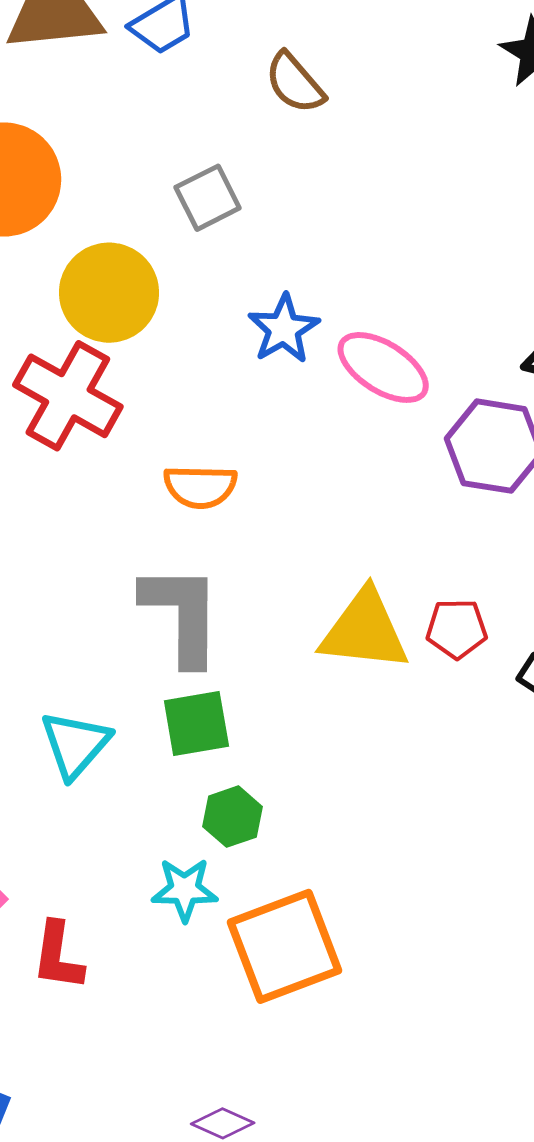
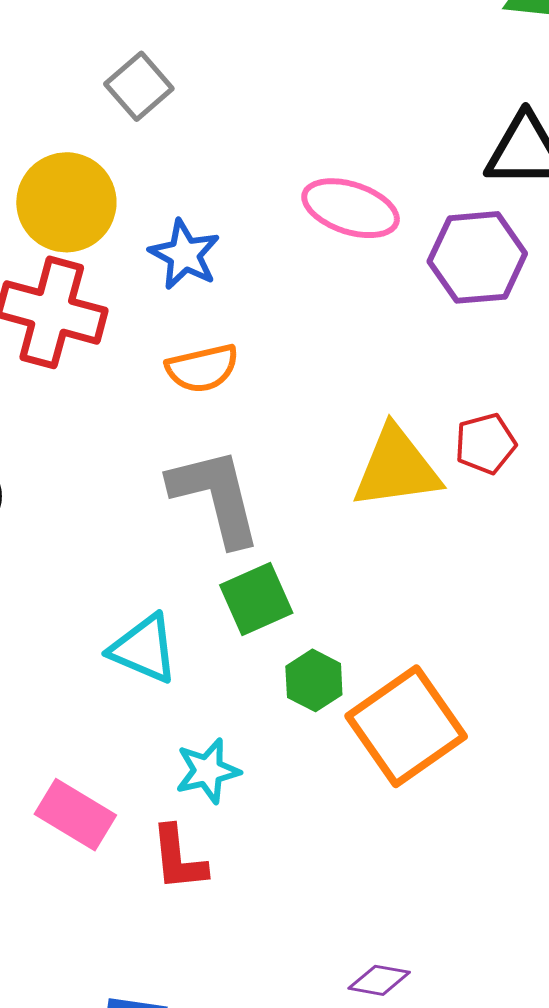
blue star: (284, 329) -> (184, 254), moved
cyan triangle: (75, 744) -> (144, 649), turned -34
cyan star: (185, 890) -> (208, 771), moved
orange square: (285, 946) -> (406, 726), moved

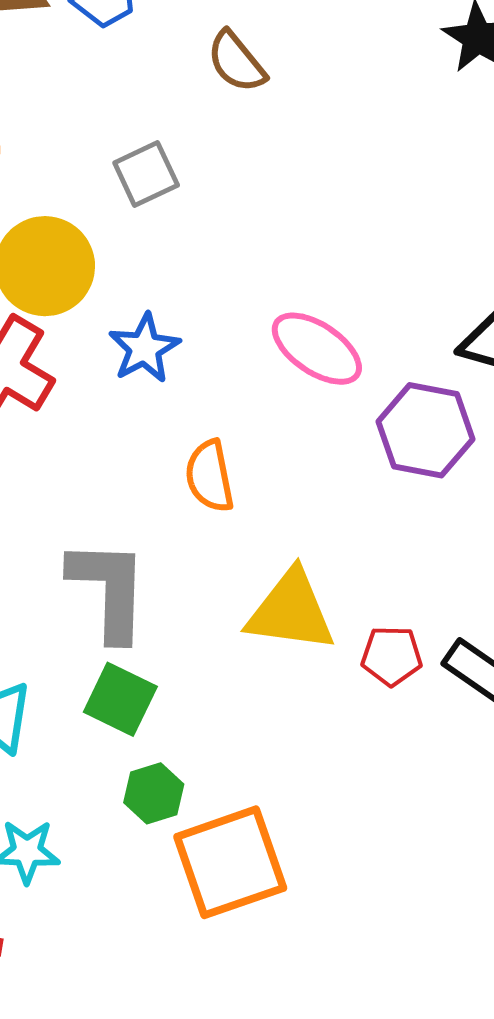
orange semicircle: (202, 368) -> (210, 476), moved, turned 76
red pentagon: (485, 444) -> (392, 656), moved
green square: (256, 599) -> (120, 699), turned 34

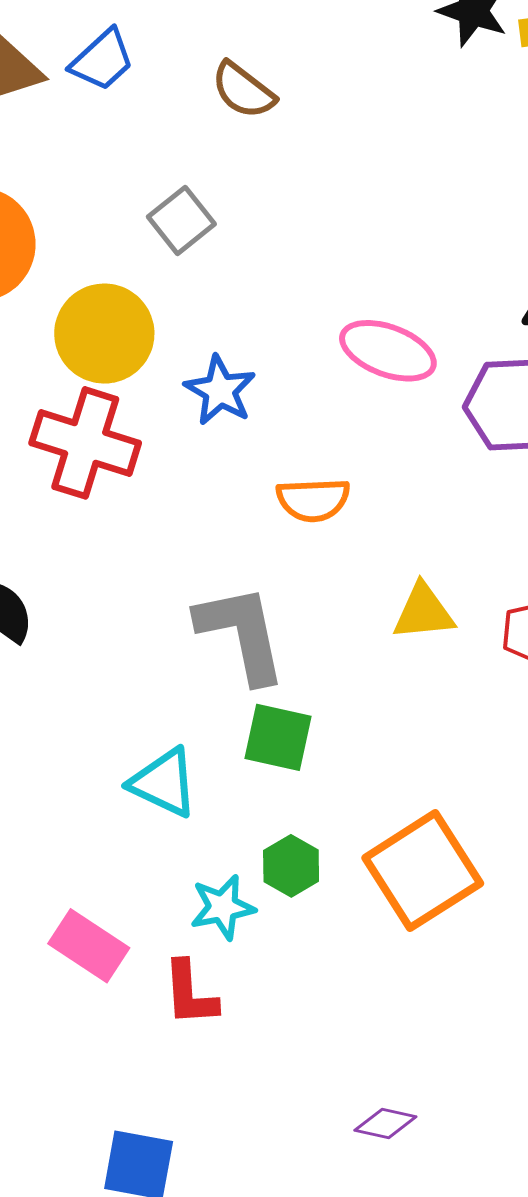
orange semicircle: (210, 476) -> (313, 500), turned -68
yellow triangle: (291, 611) -> (423, 612), size x0.7
green hexagon: (154, 793) -> (291, 866), moved

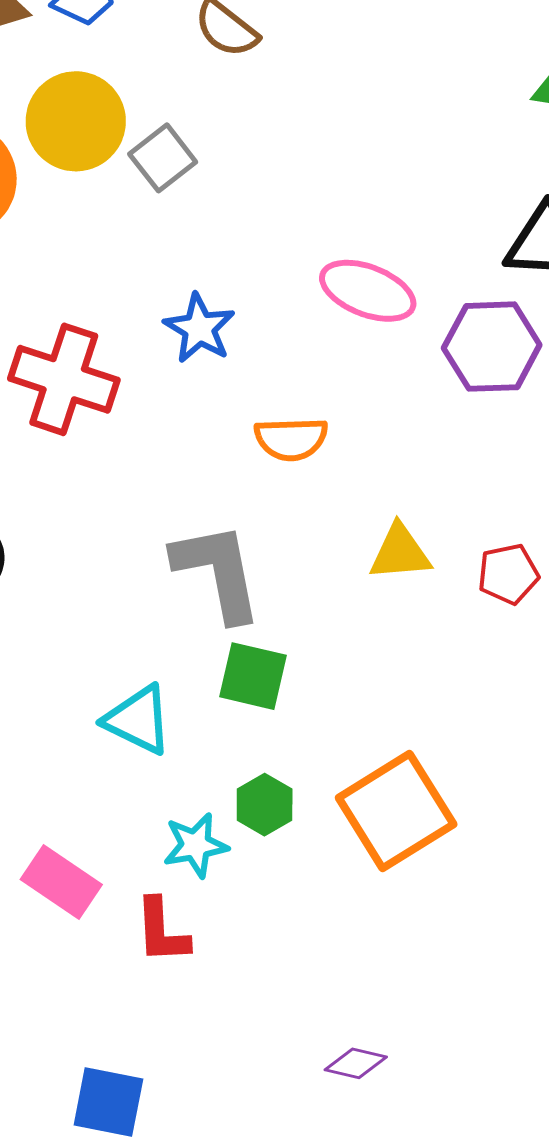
yellow circle: (104, 334) -> (76, 121), moved

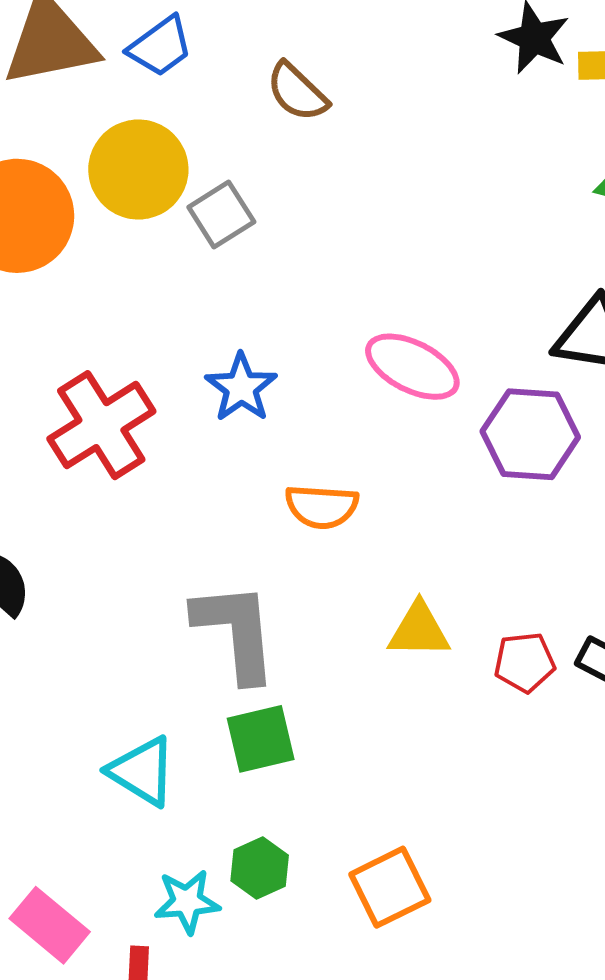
red cross: (64, 379) -> (101, 425), turned 34
green square: (253, 676) -> (261, 739), turned -32
orange square: (396, 811) -> (390, 887), size x0.7

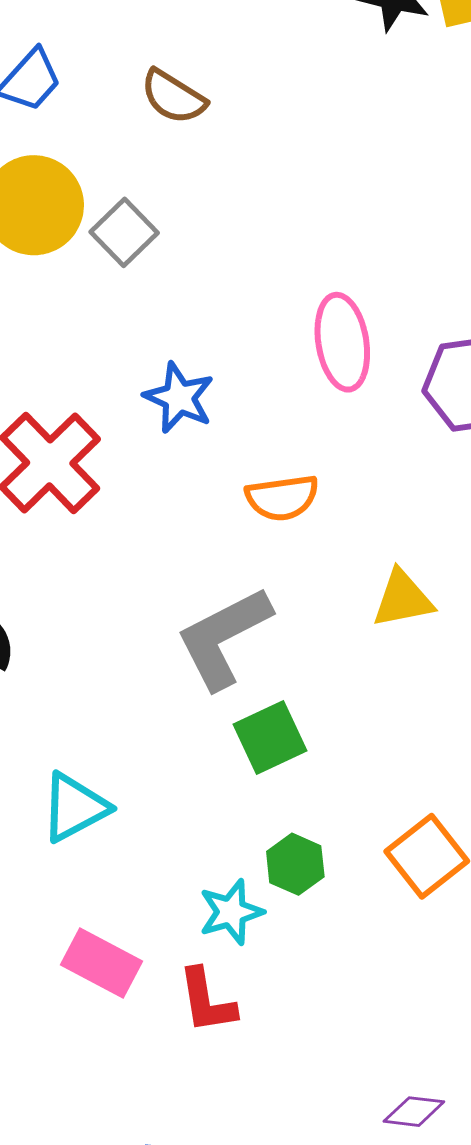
pink ellipse: (412, 367) -> (342, 342), turned 66
gray L-shape: (236, 632) -> (224, 638), turned -100
cyan triangle: (142, 771) -> (75, 807), moved, turned -48

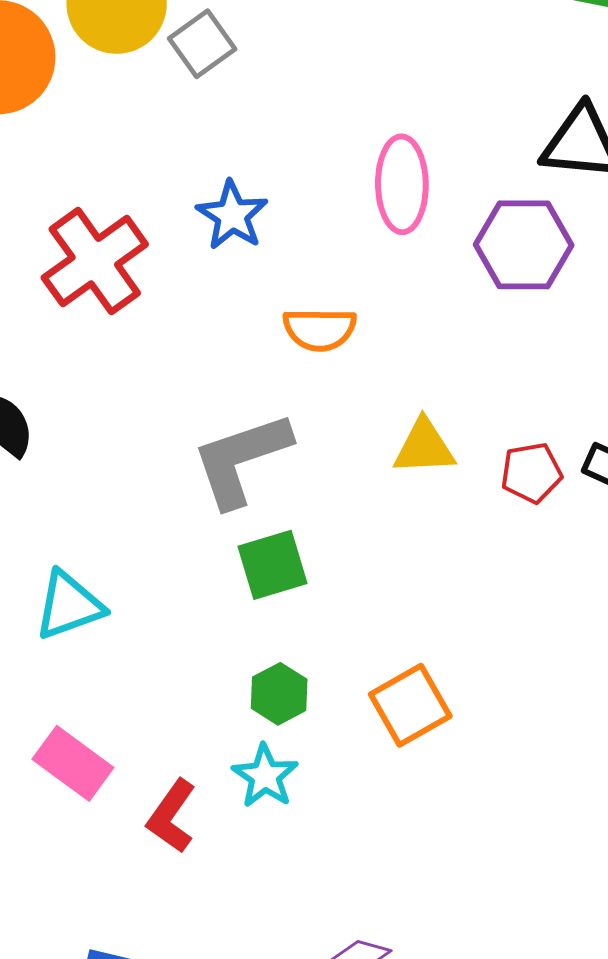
cyan star: (231, 912) -> (265, 776), moved, turned -30
red L-shape: (207, 1001) -> (172, 816), turned 36

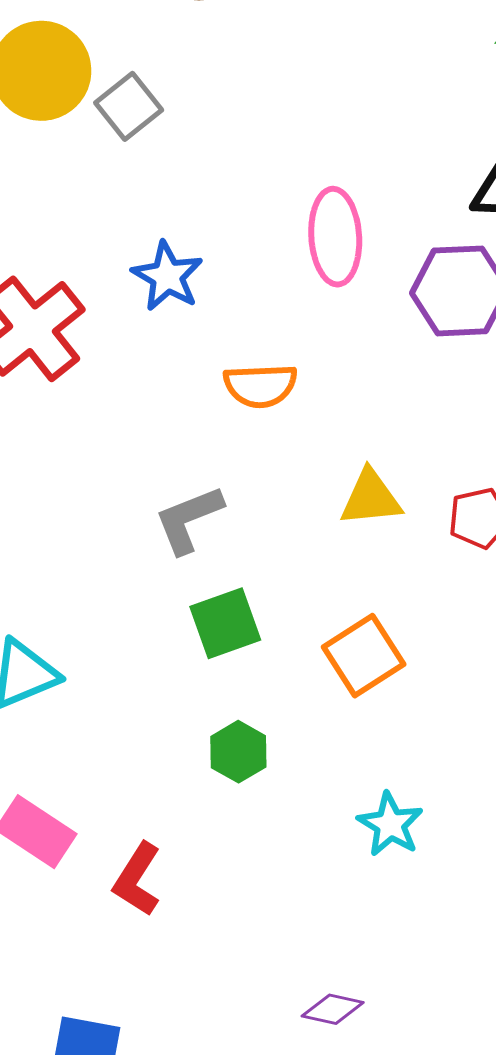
gray L-shape: (241, 459) -> (189, 519), size x0.7
orange square: (410, 705) -> (364, 656), moved
cyan star: (265, 776) -> (390, 824), moved

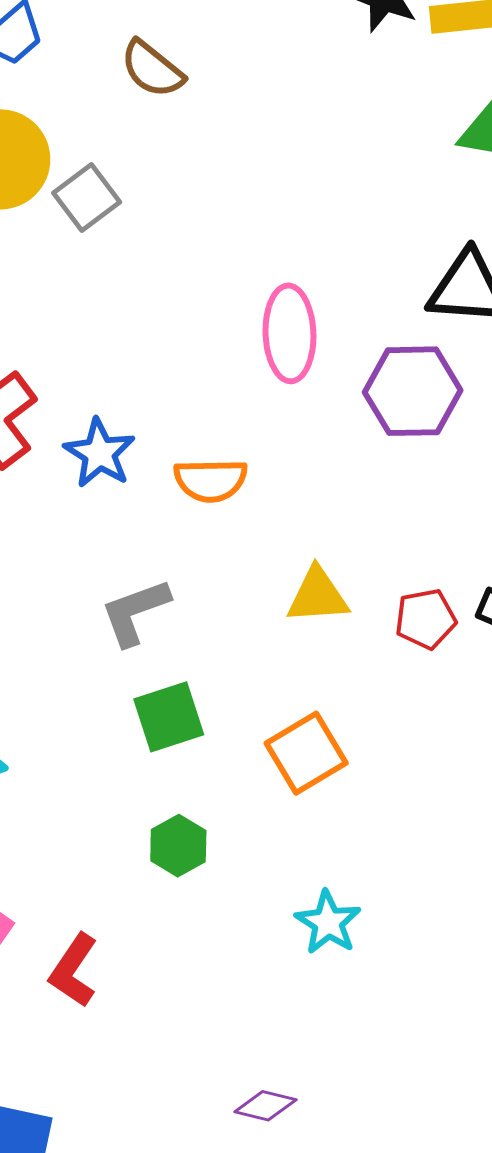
blue star: (167, 276) -> (100, 453), moved

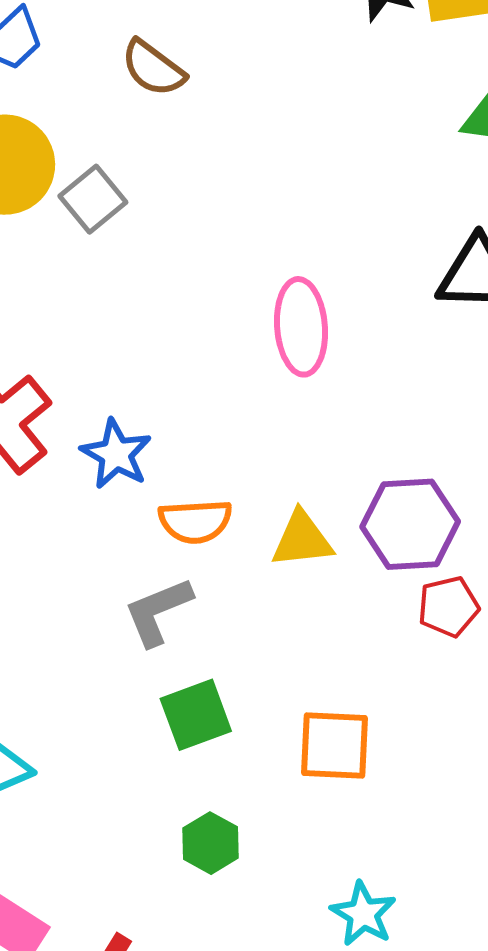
purple hexagon: (413, 391) -> (410, 524), moved
orange semicircle: (211, 480) -> (195, 521), moved
yellow triangle: (318, 596) -> (302, 539), moved
orange square: (306, 753) -> (335, 746), turned 36

